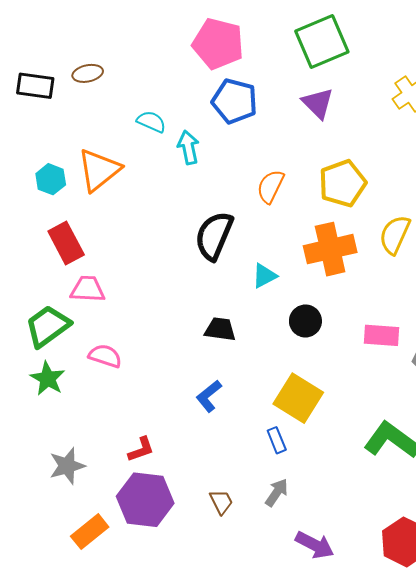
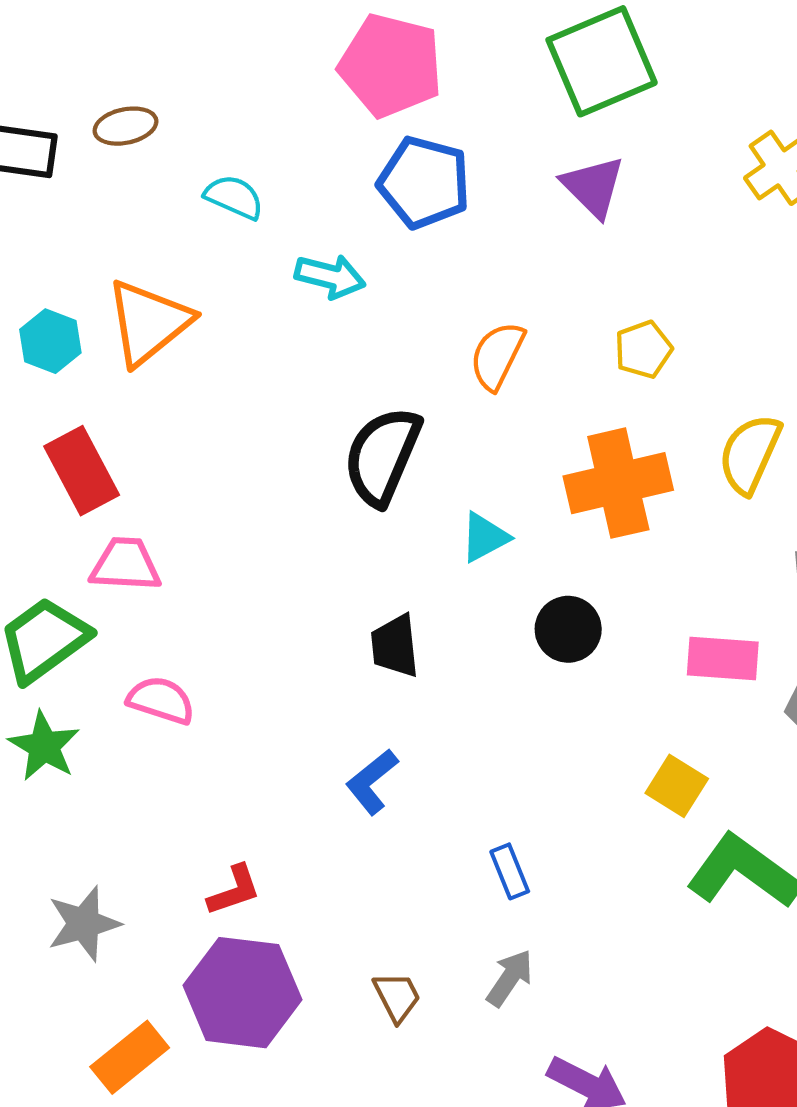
cyan semicircle: (151, 122) -> (234, 197), moved
cyan arrow: (188, 147) -> (330, 276), turned 116
yellow pentagon: (342, 183) -> (643, 349), size x0.6
black trapezoid: (220, 329) -> (395, 646), turned -104
yellow square: (298, 398) -> (677, 786), moved, size x0.6

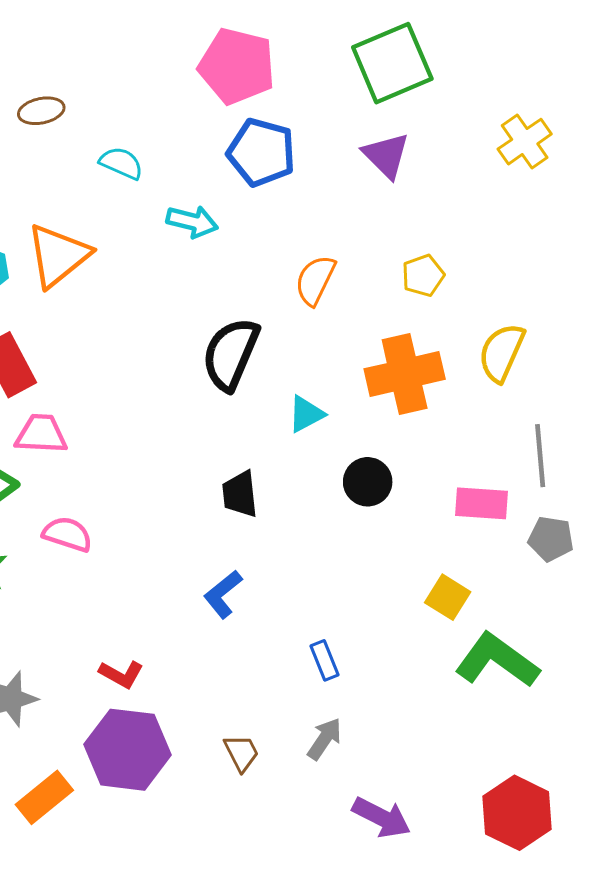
red L-shape: (234, 890) -> (121, 674), turned 48

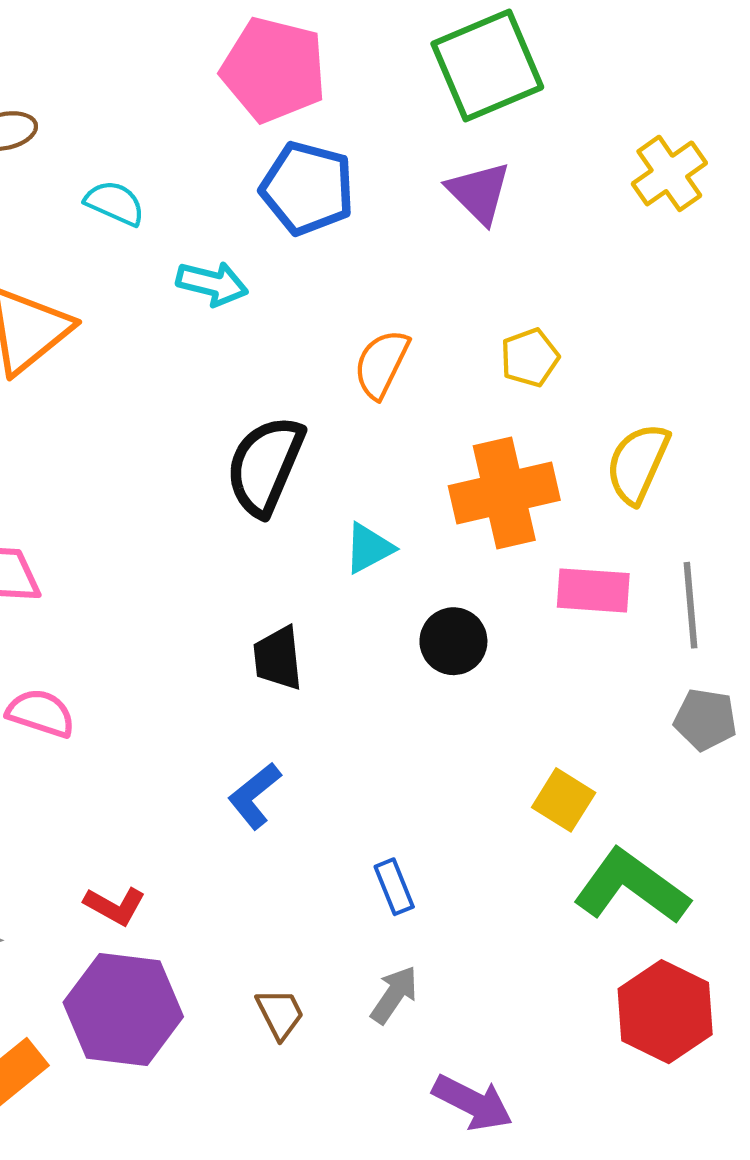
pink rectangle: (482, 503) -> (593, 590), moved
red hexagon: (517, 813) -> (665, 1012), moved

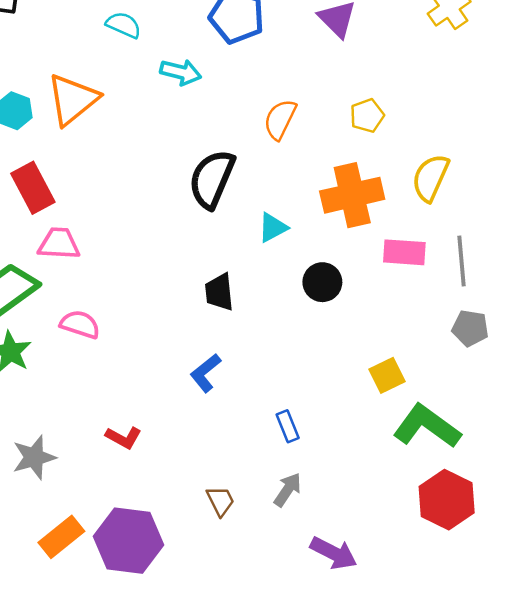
yellow square: (564, 800) -> (387, 375), turned 32
purple hexagon: (123, 1010) -> (129, 541), moved

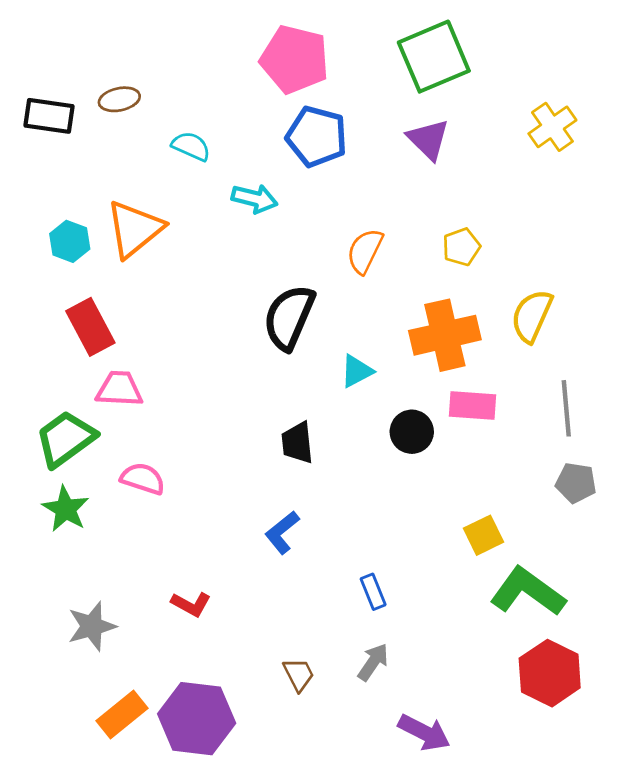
pink rectangle: (404, 252) -> (472, 406), moved

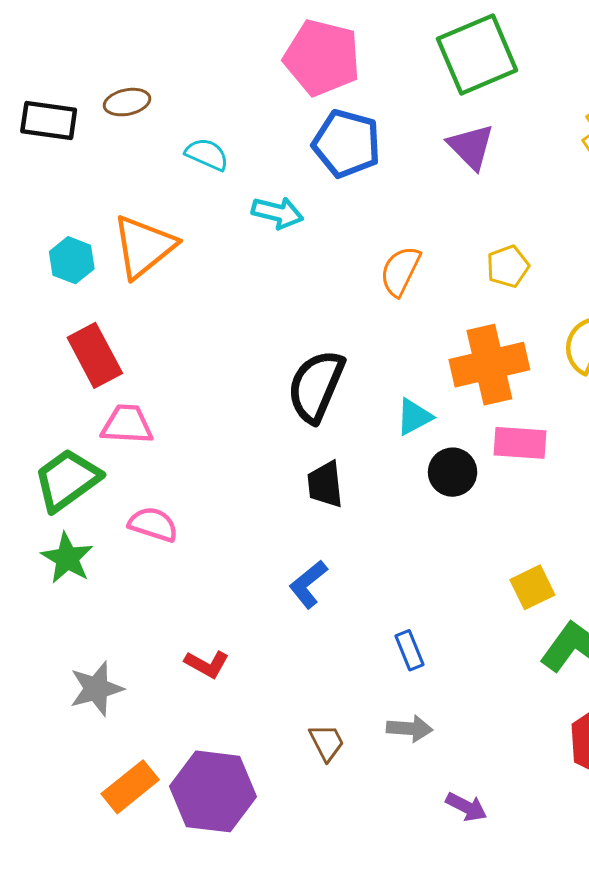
black semicircle: (289, 317) -> (316, 386), moved
cyan triangle: (357, 371) -> (414, 417), moved
gray arrow: (373, 662) -> (410, 729), turned 60
purple arrow: (424, 732) -> (466, 807), size x0.7

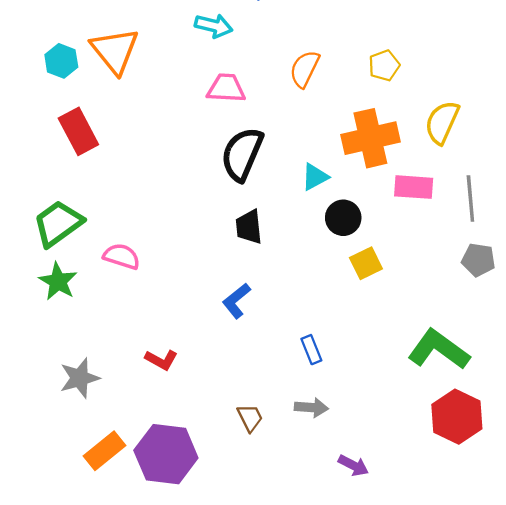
orange triangle: (144, 246) -> (115, 51), turned -30
pink trapezoid: (127, 425) -> (226, 88), moved
pink rectangle: (520, 443) -> (414, 187), moved
yellow square: (532, 587) -> (366, 263), moved

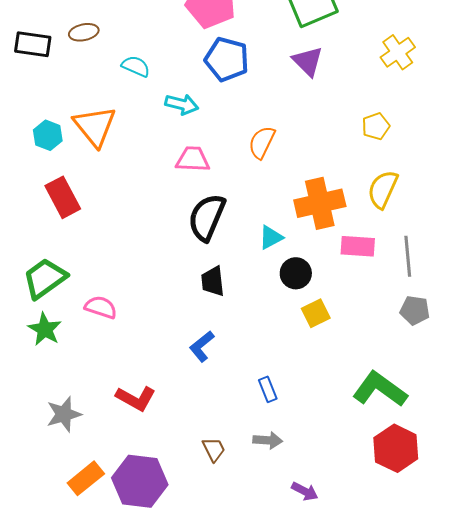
yellow pentagon: (384, 65) -> (376, 126), moved
red L-shape: (161, 360) -> (136, 398), size x1.4

